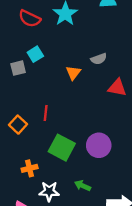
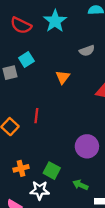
gray semicircle: (99, 59) -> (87, 51), moved
green square: (62, 148) -> (52, 171), moved, size x0.7
green arrow: (83, 186) -> (80, 185), moved

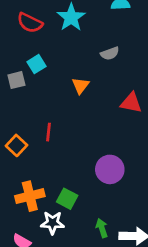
orange cross: (21, 168) -> (30, 196), size x1.5
green arrow: (80, 185) -> (102, 228), moved, turned 48

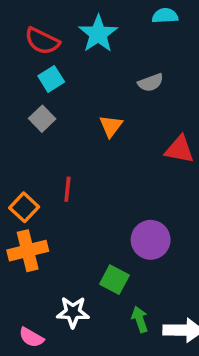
cyan square: (36, 64) -> (51, 79), moved
gray square: (16, 80) -> (42, 119), moved, turned -30
orange cross: (30, 196) -> (28, 251), moved
green square: (67, 199) -> (114, 280), moved

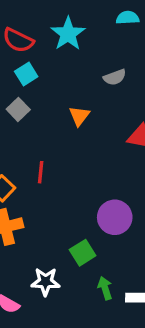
green square: (114, 280) -> (83, 253), turned 30

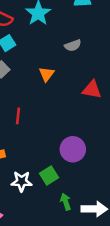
white star: (45, 282) -> (22, 181), moved

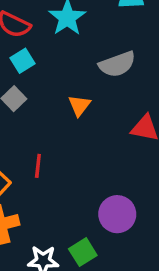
gray semicircle: (73, 45) -> (117, 64), size x1.5

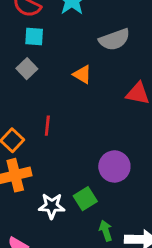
cyan square: (22, 61) -> (34, 37), turned 36
orange triangle: (79, 106) -> (82, 75), turned -36

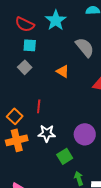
gray semicircle: (114, 39) -> (85, 47), turned -110
white star: (52, 206) -> (47, 133), moved

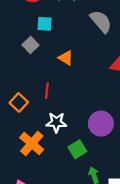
cyan square: (30, 45) -> (45, 24), moved
orange triangle: (63, 71) -> (66, 58), moved
orange cross: (17, 140) -> (32, 144), moved, turned -35

